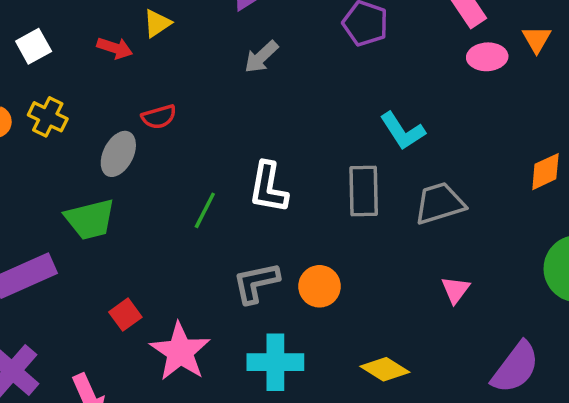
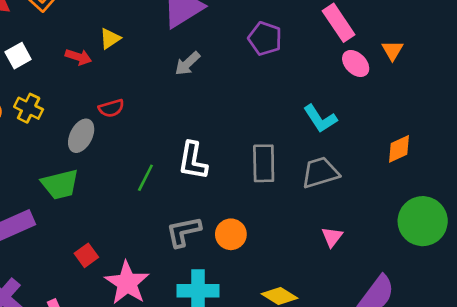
pink ellipse: (487, 57) -> (356, 63), turned 48
cyan L-shape: (402, 131) -> (320, 119), moved

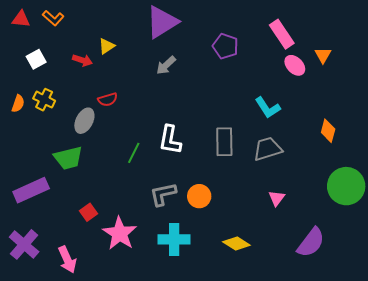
orange diamond: (399, 149) -> (328, 131), turned -50

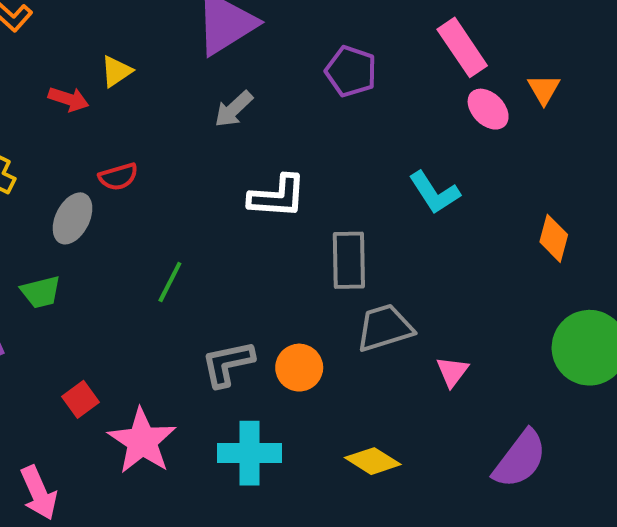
white L-shape: (170, 140) -> (277, 197), moved, turned -96
gray trapezoid: (268, 149) -> (385, 328), moved
green trapezoid: (68, 158) -> (41, 292), size x0.7

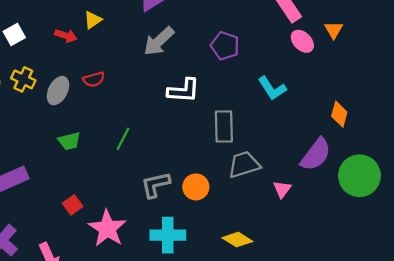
purple pentagon: (351, 71) -> (225, 46), moved
gray arrow: (234, 109) -> (159, 41), size x1.4
gray ellipse: (73, 218) -> (58, 91), moved
green trapezoid: (41, 292) -> (69, 141), moved
purple semicircle: (520, 459) -> (316, 154), moved

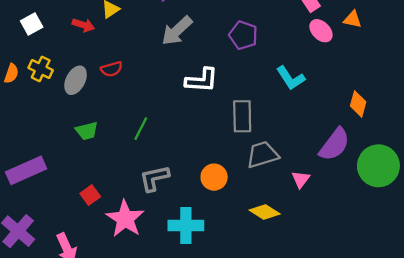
orange triangle: (334, 30) -> (352, 19), turned -48
gray L-shape: (156, 185) -> (154, 178), moved
yellow diamond: (237, 240) -> (265, 212), moved

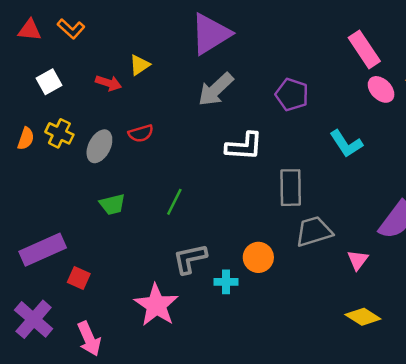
red square: (90, 195) -> (79, 278), moved, turned -30
yellow diamond: (265, 212) -> (363, 317), moved
cyan cross: (186, 225) -> (226, 282), moved, size x0.6

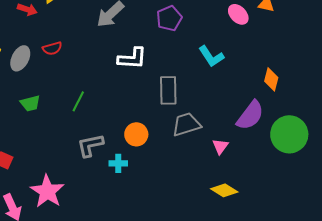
purple pentagon: (292, 95) -> (169, 18), turned 30
orange circle: (258, 257) -> (136, 134), moved
pink star: (156, 305) -> (47, 191), moved

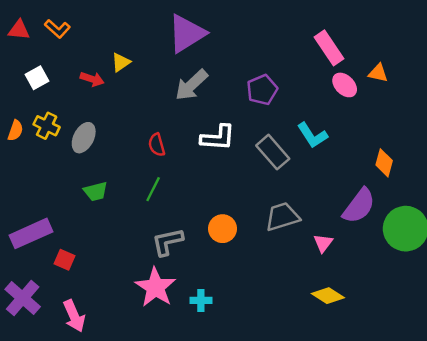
red semicircle: (52, 48) -> (157, 145), moved, turned 90
gray rectangle: (168, 90) -> (273, 152), moved, turned -40
cyan cross: (118, 163) -> (201, 300), moved
pink star: (47, 191) -> (155, 287), moved

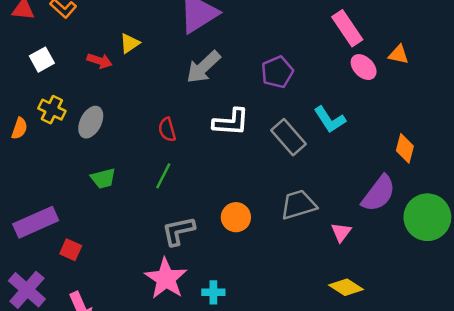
orange semicircle: (15, 130) -> (19, 128), moved

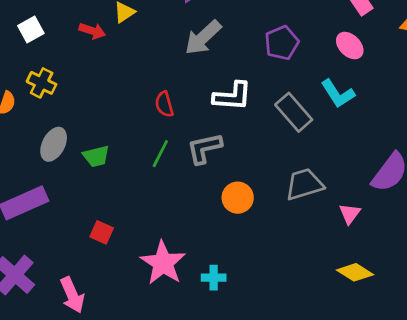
pink ellipse: (364, 67) -> (350, 46), moved
gray ellipse: (91, 122) -> (54, 144), moved
gray L-shape: (178, 231) -> (204, 148), moved
red square: (71, 250) -> (102, 232), moved

